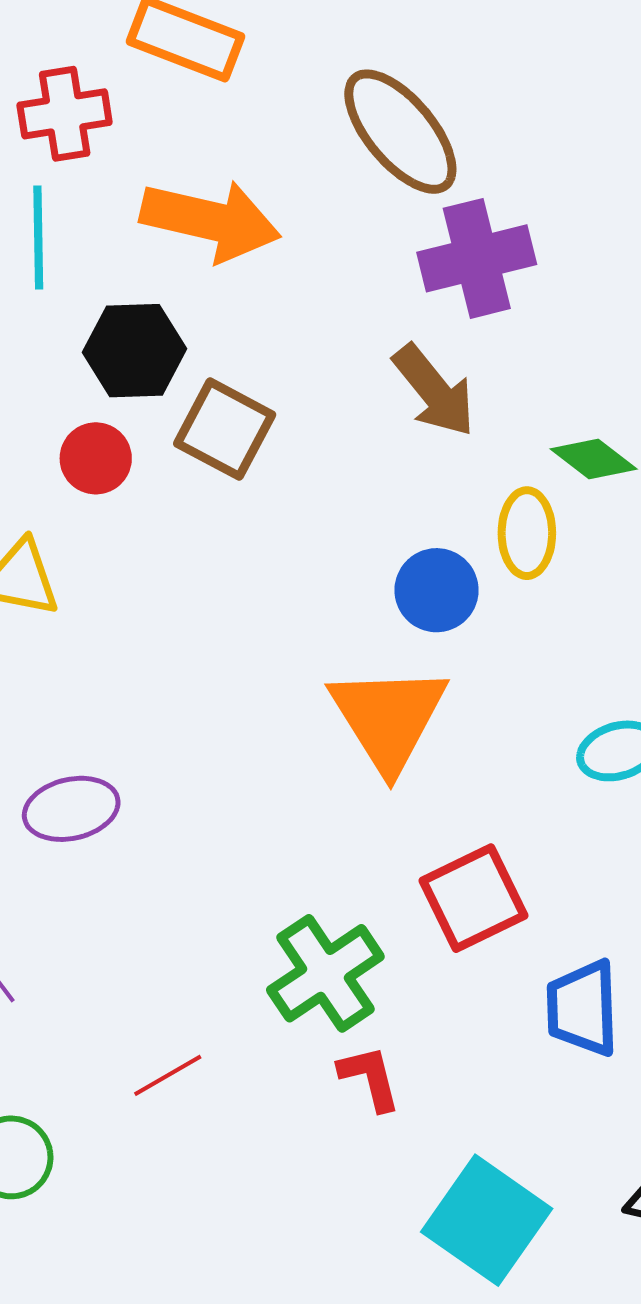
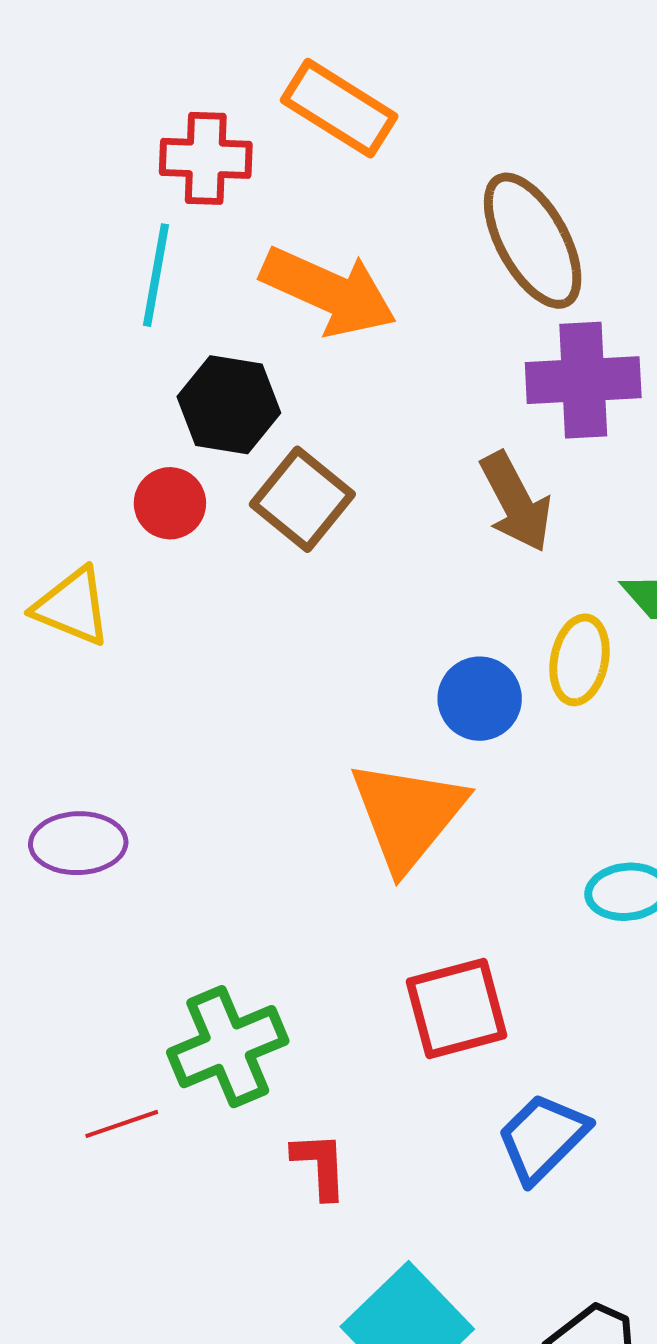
green cross: (325, 973) -> (228, 1047), moved
blue trapezoid: (582, 1008) -> (543, 1138), turned 36

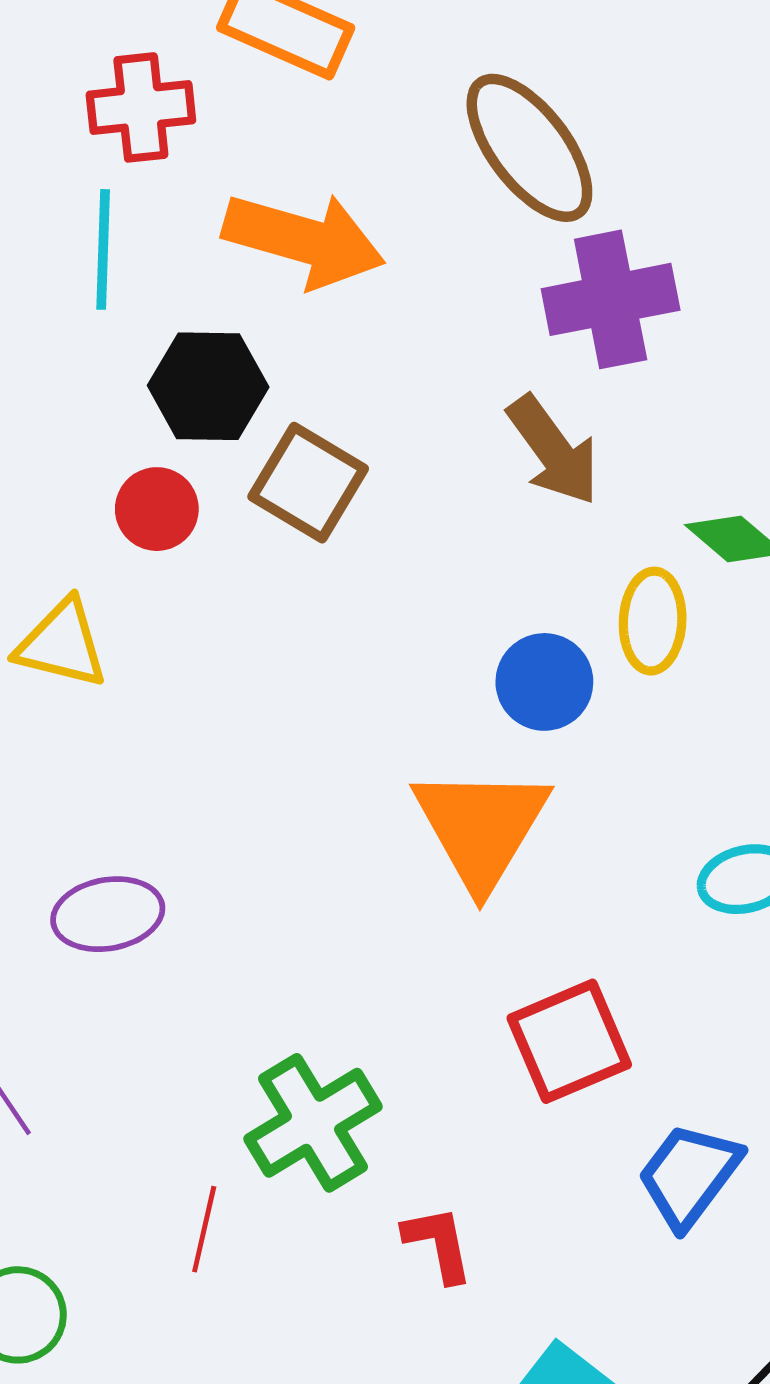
red line: (122, 1124) -> (204, 1229), turned -50

